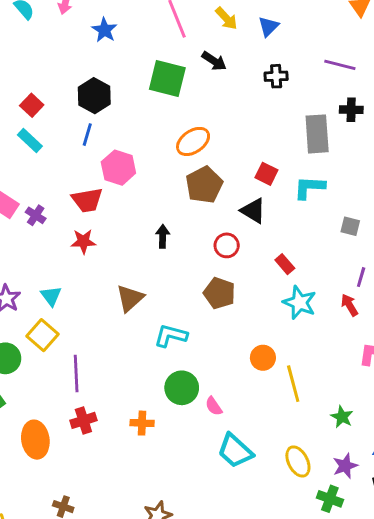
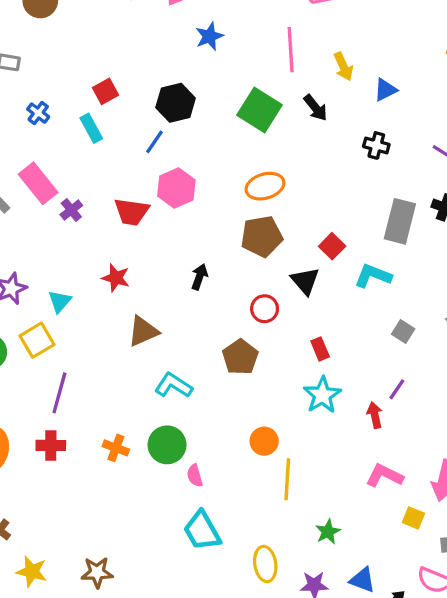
red star: (83, 241) -> (116, 278), moved
orange cross: (142, 423) -> (116, 448), moved

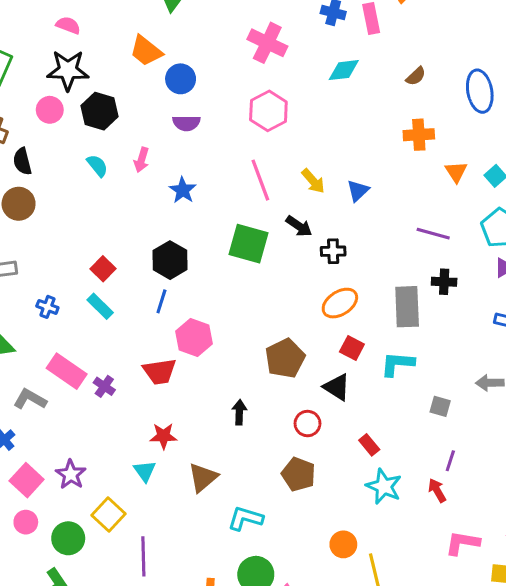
black cross: (376, 145) -> (333, 251), moved
orange ellipse: (265, 186) -> (340, 303), moved
cyan triangle: (60, 301) -> (145, 471), moved

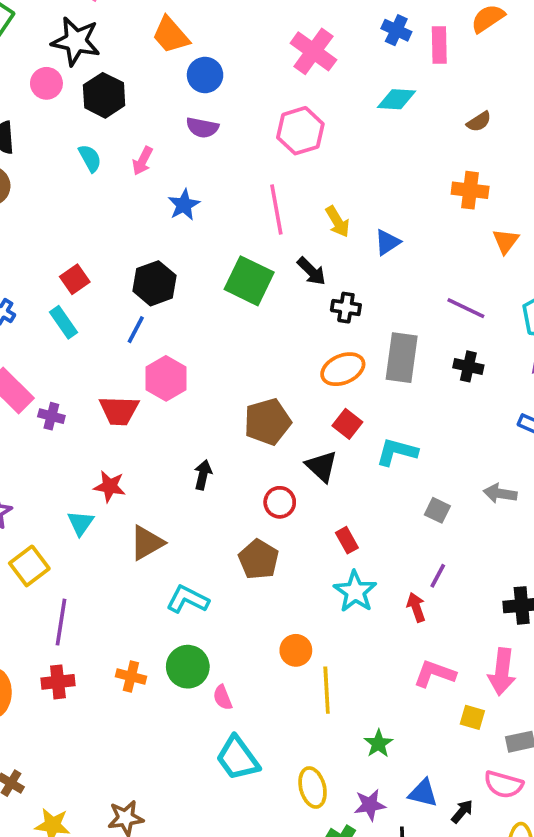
gray rectangle: (407, 307) -> (402, 358), moved
purple cross: (104, 386) -> (51, 416), turned -30

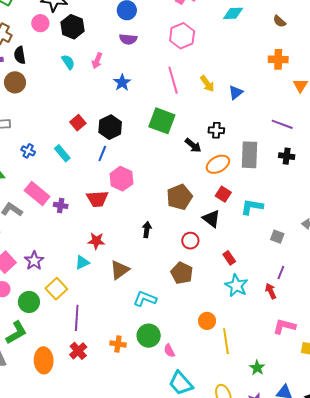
brown semicircle: (479, 122) -> (279, 21), turned 80
black arrow: (311, 271) -> (193, 145), moved
red square: (75, 279) -> (78, 123), moved
cyan triangle: (81, 523) -> (82, 263), turned 35
red cross: (58, 682) -> (78, 351), turned -30

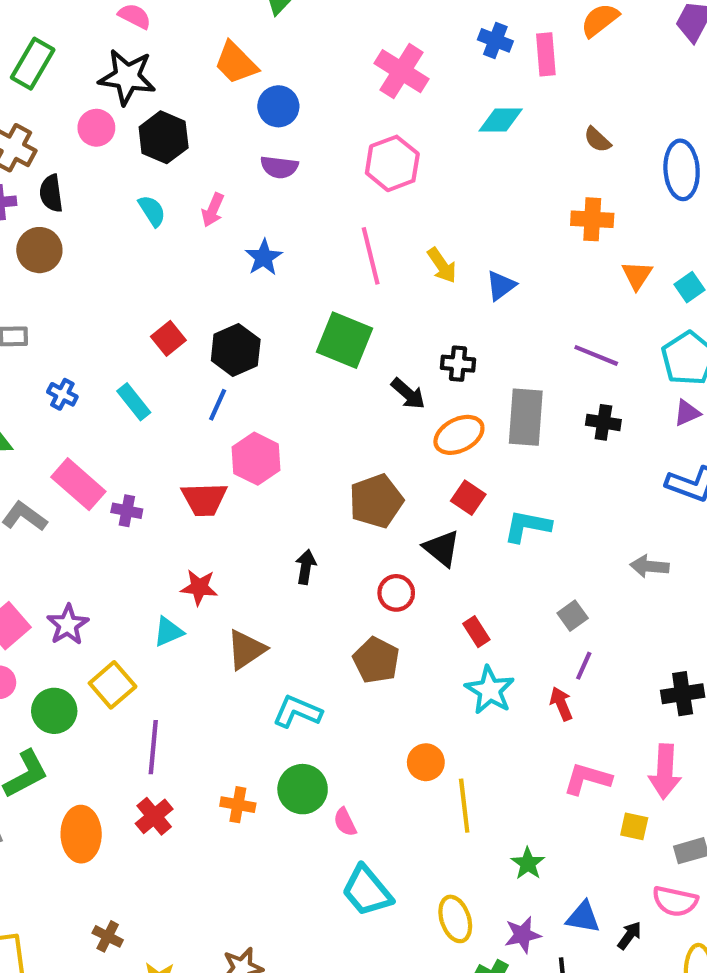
gray square: (277, 237) -> (573, 616), moved, turned 32

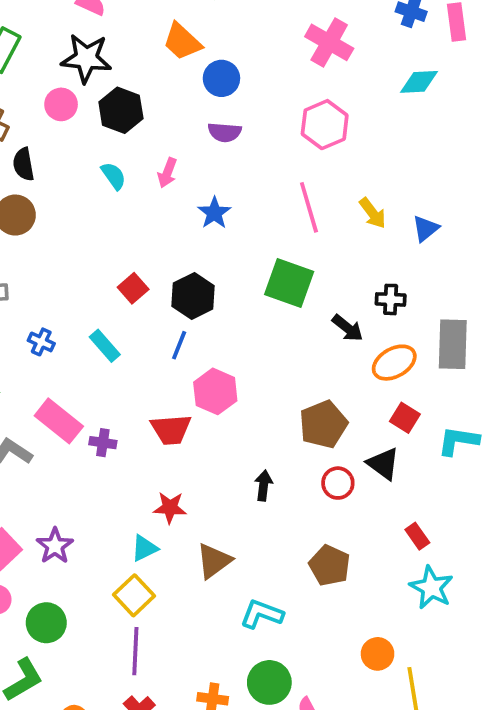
red circle: (396, 593) -> (338, 483), moved
yellow square: (113, 685) -> (134, 595), moved

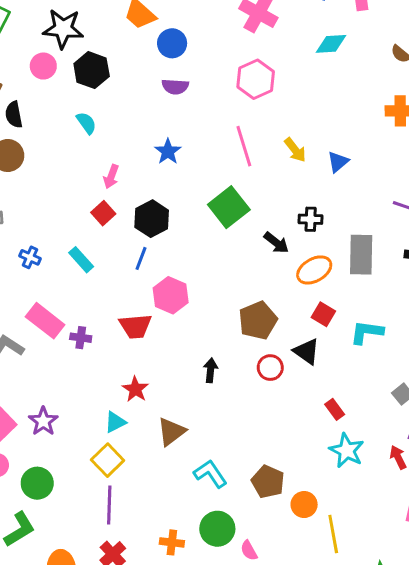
pink arrow: (167, 173) -> (111, 177), moved
green square: (289, 283) -> (229, 207), turned 33
red star: (170, 508) -> (135, 389), turned 30
brown pentagon: (330, 565) -> (268, 482), moved
cyan L-shape: (262, 614) -> (210, 474), turned 36

